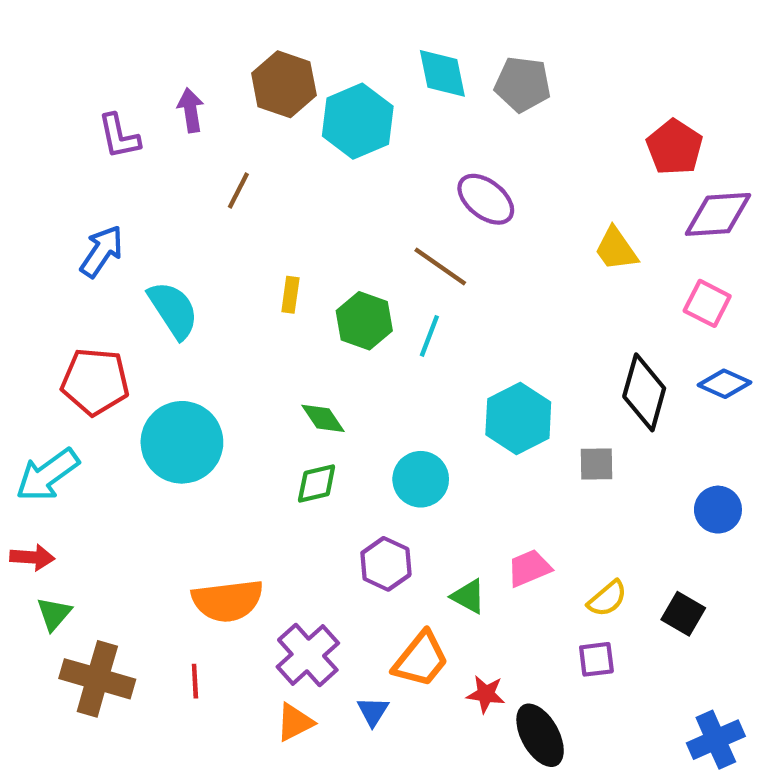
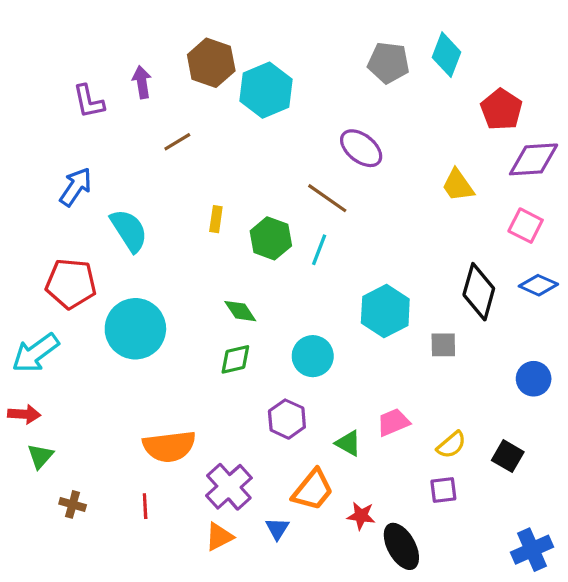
cyan diamond: (442, 73) -> (447, 55), moved, turned 33
brown line: (238, 191) -> (177, 142), turned 32
brown cross: (97, 679) -> (73, 504), size x0.5

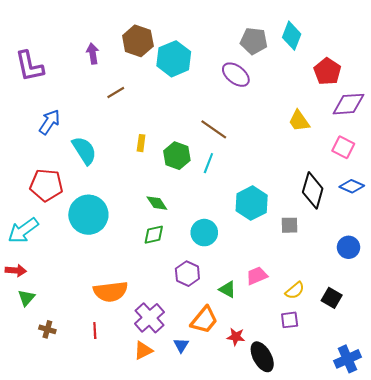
purple L-shape: (89, 101) -> (29, 66), moved, size x1.4
purple ellipse: (361, 148) -> (236, 75), moved

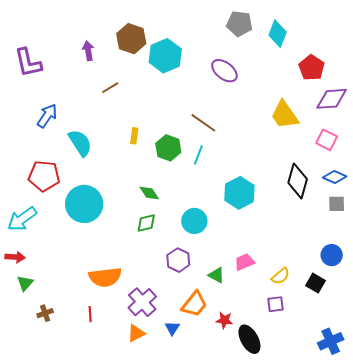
gray pentagon: (254, 41) -> (239, 24), moved
yellow trapezoid: (299, 121) -> (285, 115), size x1.4
gray square: (290, 225) -> (337, 204), moved
blue circle: (349, 247) -> (332, 255), moved
brown cross: (47, 329) -> (45, 313), turned -35

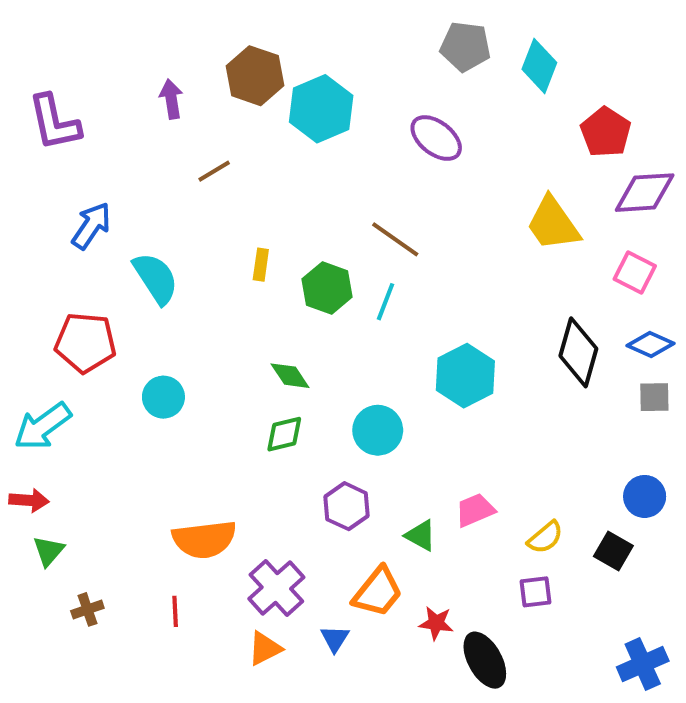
cyan circle: (84, 204) -> (163, 397), size x0.6

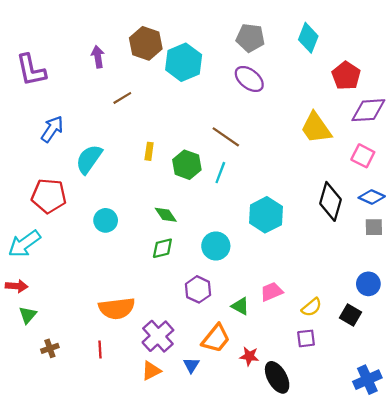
gray pentagon: (465, 46) -> (250, 38), moved
cyan semicircle: (156, 278) -> (89, 159), turned -112
cyan circle: (163, 397) -> (106, 220), moved

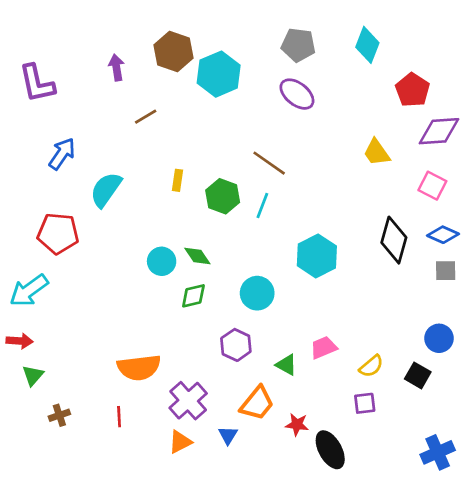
yellow trapezoid: (316, 128) -> (377, 152), size x0.7
cyan circle: (106, 220) -> (162, 261), moved

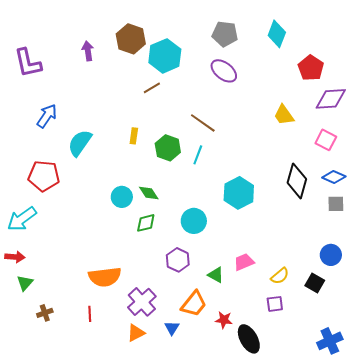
brown line: (146, 117) -> (152, 88), moved

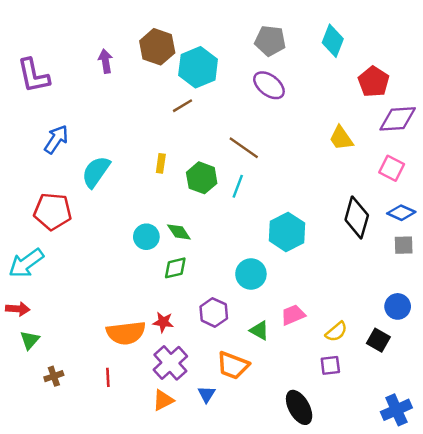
cyan circle: (194, 221) -> (251, 274), moved
orange trapezoid: (194, 304) -> (233, 365), turned 72
red star: (224, 320) -> (163, 322), moved

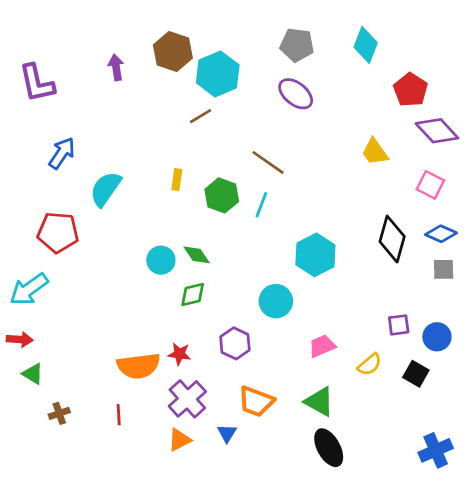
purple diamond: (398, 119) -> (437, 131), turned 51
green triangle: (259, 330) -> (319, 401), moved, size x1.4
green triangle: (30, 340) -> (33, 374), turned -40
purple square: (330, 365) -> (399, 325), moved

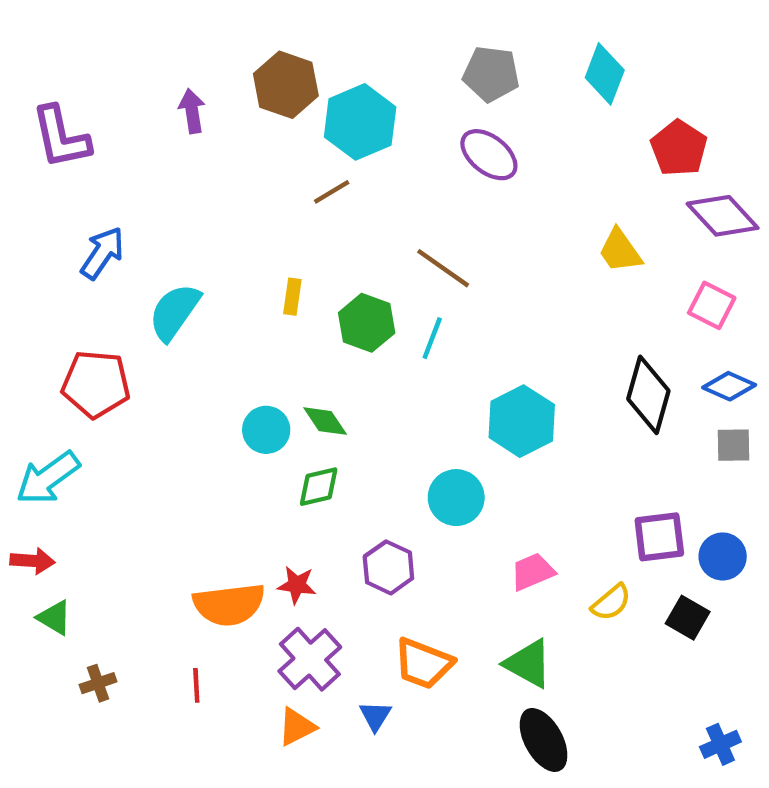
purple square: (399, 325) -> (659, 537), size x1.4
blue cross: (436, 450) -> (720, 744), size x0.7

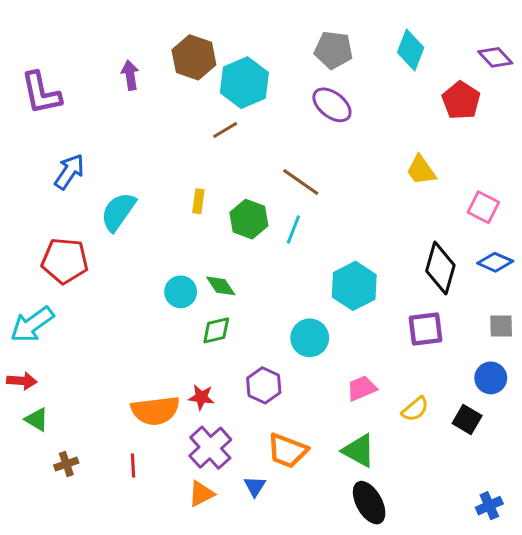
purple diamond: (723, 216) -> (495, 57), moved, size x0.7
gray square: (734, 445) -> (501, 326), moved
purple square: (659, 537) -> (425, 329), moved

